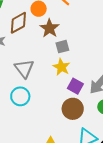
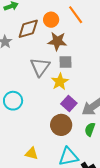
brown star: (50, 28) -> (57, 41), turned 30
gray triangle: (24, 68) -> (40, 67), moved

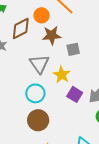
gray square: (66, 62) -> (73, 49), moved
cyan circle: (13, 101) -> (35, 93), moved
brown circle: (61, 125) -> (38, 120), moved

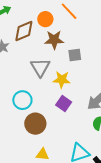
yellow star: (62, 75) -> (62, 80), turned -30
cyan circle: (35, 93) -> (22, 100), moved
purple square: (75, 94) -> (64, 104), moved

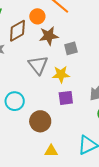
cyan circle: (22, 100) -> (15, 101), moved
purple square: (64, 104) -> (66, 98), turned -35

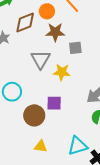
purple square: (66, 98) -> (54, 103), moved

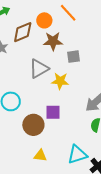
gray triangle: (41, 59) -> (39, 69), turned 30

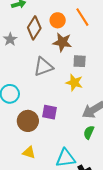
brown diamond: (23, 32) -> (34, 28), turned -45
yellow star: (60, 81) -> (74, 83), moved

